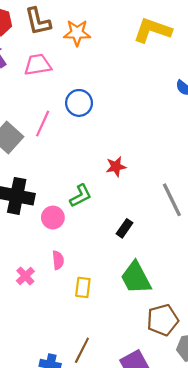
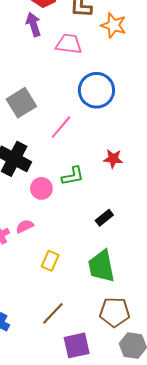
blue circle: (79, 103) -> (96, 90), size x1.4
pink line: (43, 124) -> (61, 127), moved
pink semicircle: (58, 260) -> (25, 226), moved, turned -126
brown line: (82, 350) -> (53, 313), moved

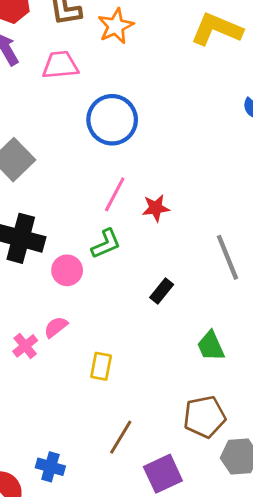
orange star: (114, 25) -> (116, 26), turned -30
pink line: (61, 127) -> (115, 194), moved
green trapezoid: (101, 266) -> (211, 346), moved, size x0.7

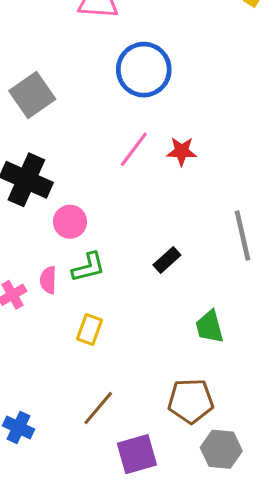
red star: (156, 208) -> (182, 151), moved
green L-shape: (106, 244) -> (88, 267), moved
pink semicircle: (56, 327) -> (48, 280), turned -60

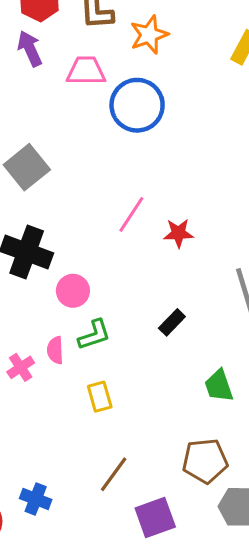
blue circle: (144, 70) -> (137, 105), moved
red star: (182, 151) -> (178, 233), moved
yellow rectangle: (90, 329) -> (100, 397), turned -32

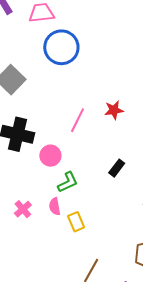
blue circle: (137, 105) -> (61, 47), moved
pink line: (131, 214) -> (78, 120), moved
pink semicircle: (55, 350) -> (55, 206), moved

